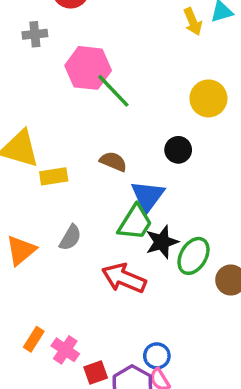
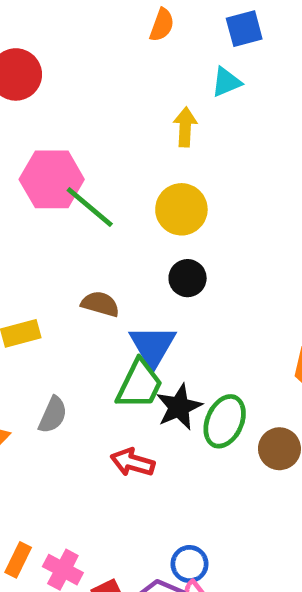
yellow arrow: (193, 22) -> (185, 127), moved, turned -148
yellow circle: (208, 98) -> (181, 209), moved
red arrow: (124, 278) -> (133, 462), size x0.7

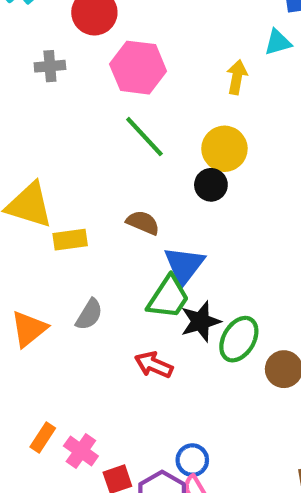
pink hexagon: (52, 179) -> (138, 68), moved
black circle: (188, 278) -> (211, 185), moved

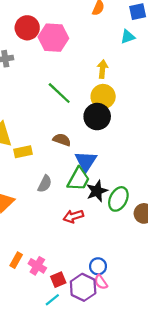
pink hexagon: (138, 68) -> (53, 38), moved
yellow arrow: (237, 77) -> (102, 69), moved
black circle: (211, 185) -> (97, 117), size x1.5
gray semicircle: (89, 314) -> (45, 184), moved
red arrow: (154, 365) -> (73, 216), turned -36

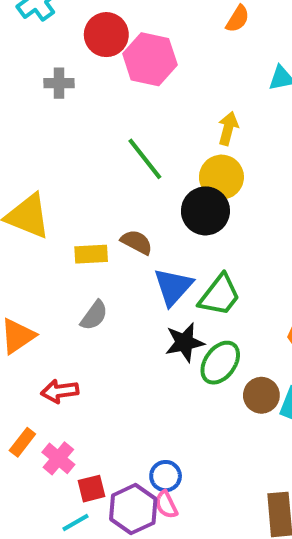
yellow rectangle: (23, 152) -> (91, 254), moved
green trapezoid: (79, 179) -> (220, 295), moved
red arrow: (73, 216) -> (60, 391), moved

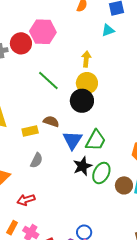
red circle: (106, 35) -> (21, 43), moved

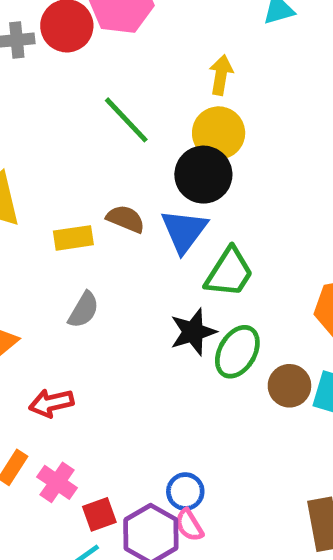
blue triangle: (72, 140) -> (184, 231), moved

